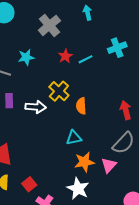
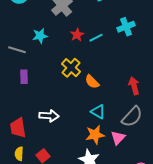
orange semicircle: (81, 106) -> (92, 82), turned -42
white arrow: (36, 107) -> (49, 116), moved
cyan triangle: (74, 138) -> (98, 112), moved, turned 42

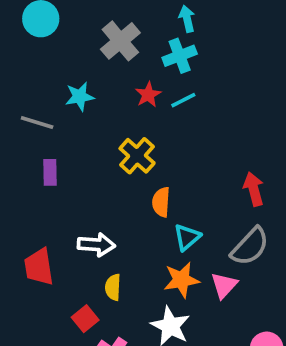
cyan cross: (126, 27) -> (180, 56), moved
orange semicircle: (92, 82) -> (161, 202), moved, turned 49
cyan triangle: (98, 112) -> (187, 237), turned 49
yellow semicircle: (19, 154) -> (113, 287), moved

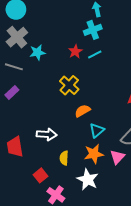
gray cross: (120, 41) -> (17, 37), moved
purple rectangle: (50, 172) -> (12, 92), moved, turned 48
orange semicircle: (161, 202) -> (83, 111), turned 56
yellow semicircle: (113, 287) -> (64, 158), moved

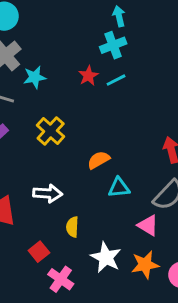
yellow cross: (69, 85) -> (51, 131), moved
cyan triangle: (97, 130) -> (119, 188), turned 35
orange star: (94, 154) -> (145, 265), moved
pink triangle: (117, 157) -> (148, 225), turned -42

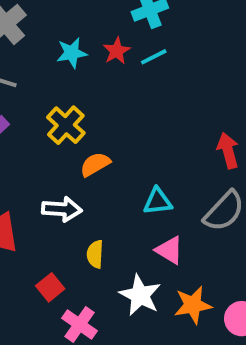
cyan star: (35, 77) -> (72, 53), moved
orange semicircle: (99, 160) -> (95, 164), moved
pink triangle: (148, 225) -> (169, 250), moved

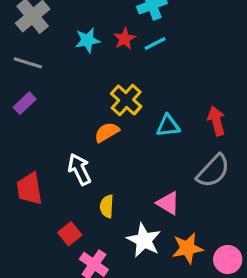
yellow cross: (66, 125) -> (126, 100), moved
cyan triangle: (158, 201) -> (168, 126), moved
white arrow: (62, 209) -> (79, 169), turned -120

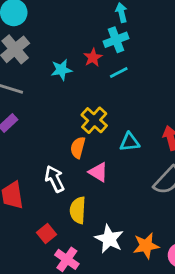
red star: (125, 39) -> (93, 57), moved
orange semicircle: (107, 132) -> (78, 148), turned -45
pink triangle: (168, 203) -> (98, 172), moved
yellow semicircle: (107, 206) -> (78, 210), size x1.4

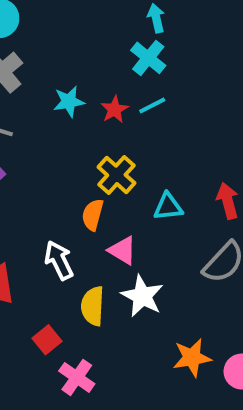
cyan cross: (116, 40) -> (148, 58), turned -30
red star: (93, 57) -> (115, 109), moved
white star: (109, 239) -> (142, 296), moved

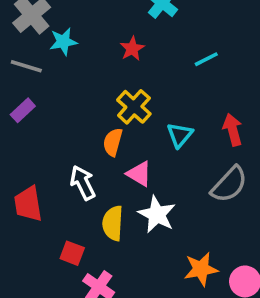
cyan star: (69, 102) -> (63, 42), moved
cyan line: (152, 106) -> (206, 59), moved
cyan triangle: (168, 207) -> (180, 135), turned -44
red square: (47, 340) -> (72, 253), turned -30

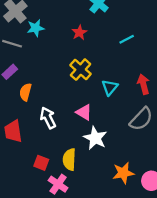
orange semicircle: (113, 142) -> (25, 92), moved
yellow semicircle: (113, 223) -> (69, 159), moved

